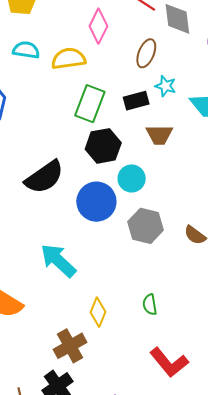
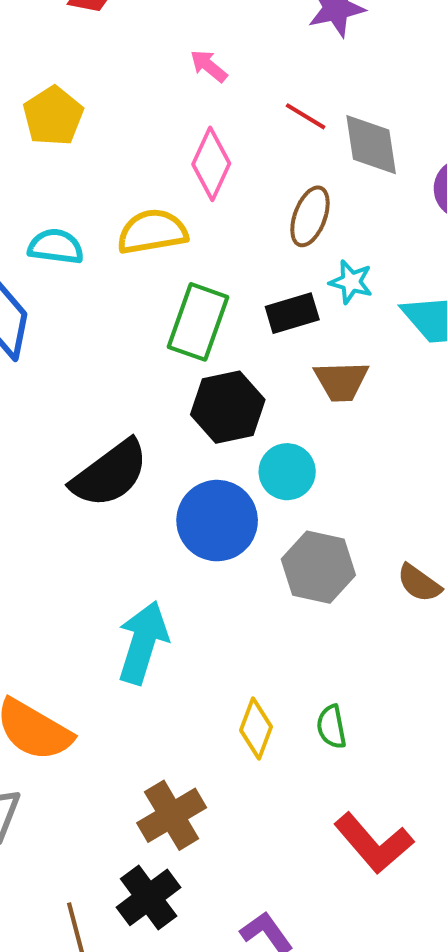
cyan semicircle: (26, 50) -> (56, 247), moved
cyan arrow: (58, 261) -> (143, 643), turned 66
yellow diamond: (98, 312) -> (256, 728), moved

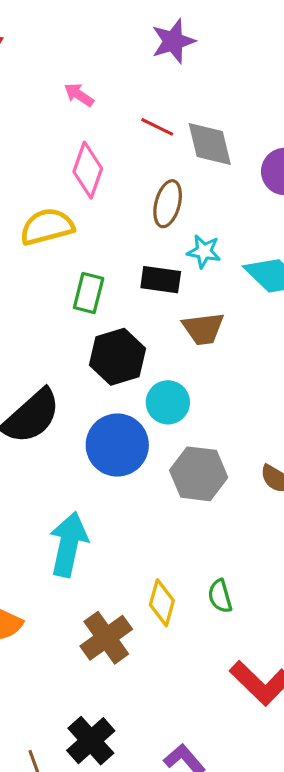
black rectangle: (292, 313) -> (161, 280), turned 30
green rectangle: (198, 322) -> (89, 293), size x0.7
brown cross: (172, 815) -> (106, 638), moved

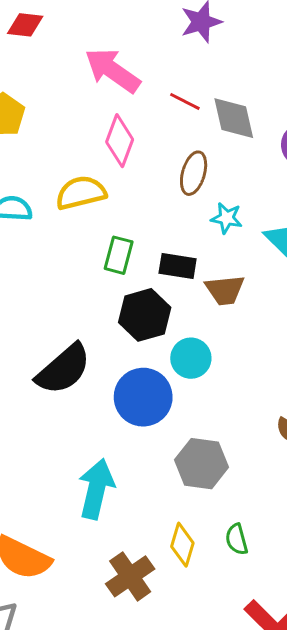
pink arrow: (79, 95) -> (112, 70), size x2.0
black rectangle: (161, 280) -> (178, 266), moved
gray hexagon: (199, 474) -> (202, 464), moved

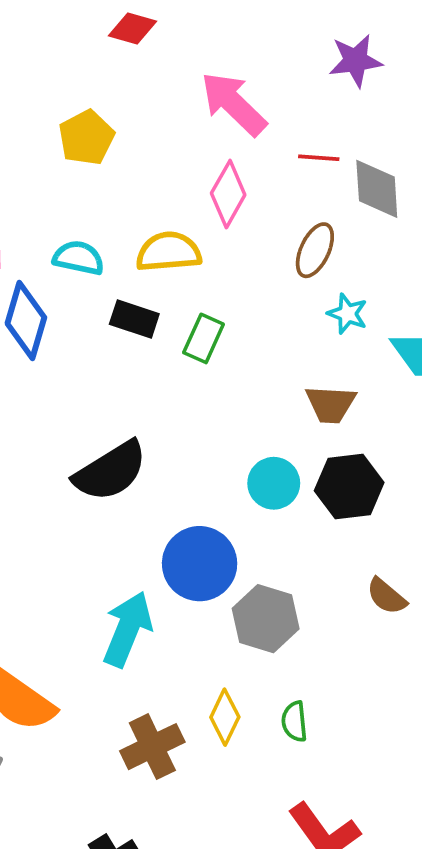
red line: (185, 101) -> (319, 158), turned -32
black rectangle: (178, 266) -> (134, 319), moved
black hexagon: (145, 315) -> (349, 487), moved
blue circle: (143, 397) -> (200, 564), moved

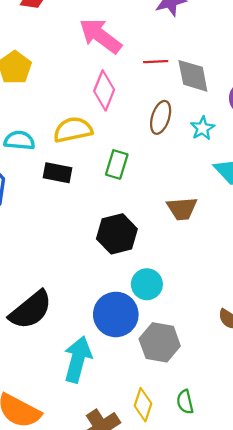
cyan star: (347, 314) -> (202, 128), moved, turned 30
green rectangle: (204, 338) -> (117, 164), moved
black semicircle: (110, 471) -> (31, 310), moved
cyan circle: (274, 483) -> (147, 284), moved
black hexagon: (349, 487) -> (117, 234), moved

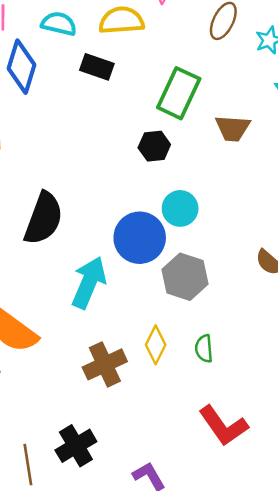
green rectangle: (117, 164) -> (179, 93), moved, size x1.5
black hexagon: (117, 234) -> (154, 146), size x0.7
black semicircle: (31, 310) -> (44, 218), turned -39

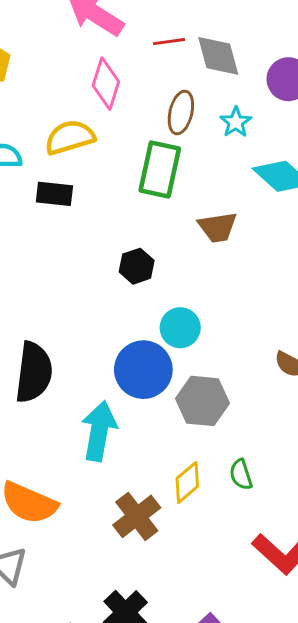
green rectangle: (179, 93) -> (160, 169), moved
yellow diamond: (156, 345) -> (187, 482), turned 36

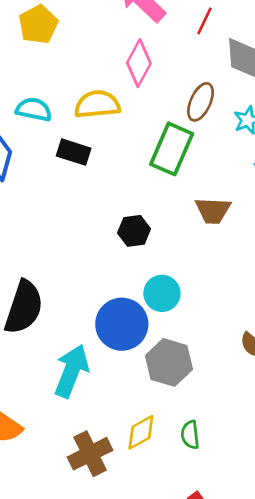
red line: (169, 42) -> (205, 21), moved, turned -68

